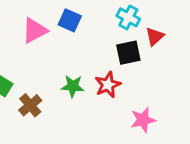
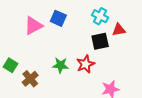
red triangle: (155, 36) -> (119, 30), turned 32

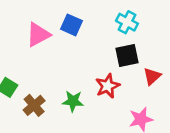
red triangle: (119, 30) -> (152, 76), moved, turned -32
green star: (60, 65) -> (73, 101), moved

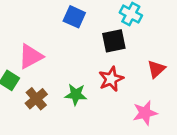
pink triangle: (38, 35) -> (31, 56), moved
black square: (127, 55) -> (114, 41), moved

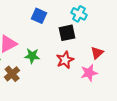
green star: (76, 95) -> (32, 56), moved
pink star: (145, 113) -> (89, 73), moved

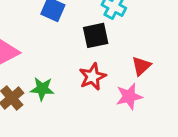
green star: (32, 56) -> (42, 89), moved

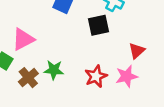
red star: (93, 77) -> (96, 76), moved

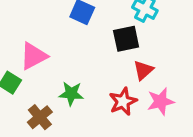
red triangle: (137, 51) -> (143, 70), moved
brown cross: (28, 78) -> (40, 117), moved

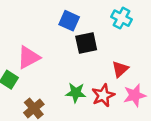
black square: (126, 39) -> (86, 43), moved
green star: (71, 94) -> (76, 93), moved

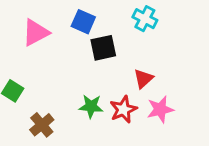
pink triangle: (29, 57) -> (36, 32), moved

